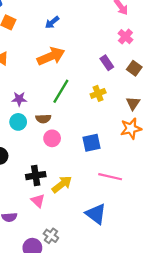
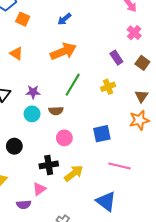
pink circle: (52, 138) -> (64, 138), moved
pink triangle: (38, 201) -> (39, 189), moved, turned 40

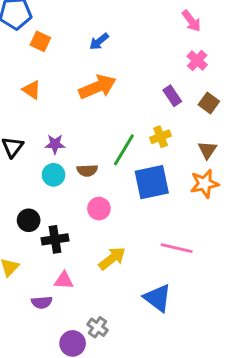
green line: (73, 85) -> (124, 150), moved
blue square: (102, 134) -> (152, 182), moved, size x1.4
black cross: (49, 165) -> (55, 239), moved
pink triangle: (39, 189) -> (64, 280), turned 40

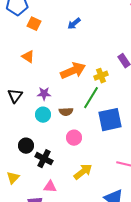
orange arrow: (97, 87) -> (73, 71), moved
yellow cross: (161, 137) -> (101, 76), moved
black cross: (55, 239) -> (44, 159), turned 36

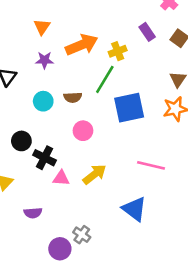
orange triangle: (28, 57) -> (42, 27), moved, turned 32
purple star: (44, 94) -> (44, 60), moved
pink triangle: (50, 187) -> (61, 178), moved

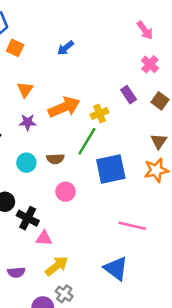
yellow arrow: (95, 174) -> (57, 266), moved

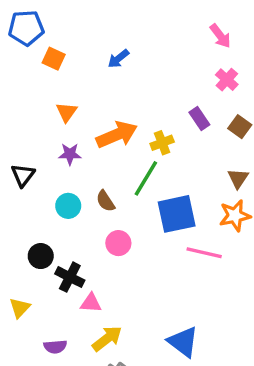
brown semicircle: (55, 159) -> (105, 201), turned 60
pink line: (132, 226) -> (204, 253), moved

